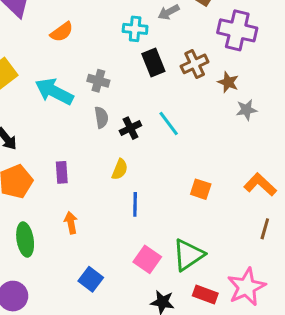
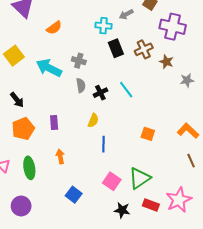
gray star: (246, 110) -> (187, 80), moved
brown line: (265, 229) -> (191, 161), turned -40

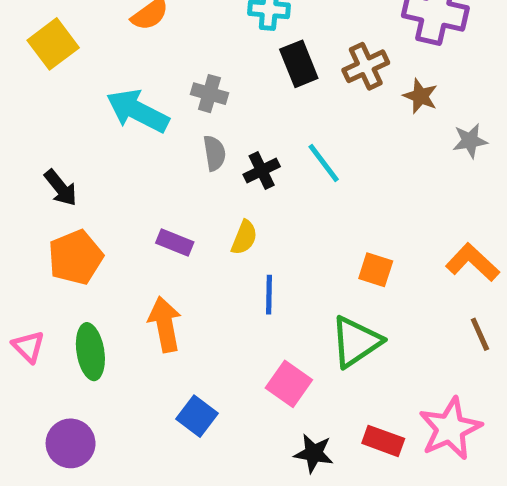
yellow square: (14, 56) -> (53, 44), moved
purple rectangle: (54, 123) -> (175, 242), moved, turned -64
orange arrow: (60, 157) -> (165, 324), size x1.5
green triangle: (140, 178) -> (356, 342), moved

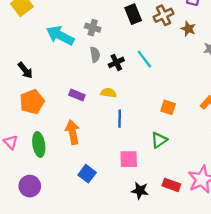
yellow semicircle: (244, 237) -> (108, 93), turned -104
green triangle: (356, 342) -> (159, 140), size x0.7
pink square: (289, 384) -> (129, 159), turned -36

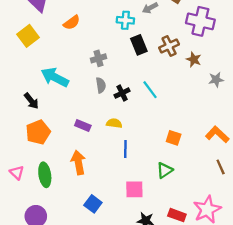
gray cross: (93, 28) -> (99, 58), turned -32
cyan arrow: (60, 35) -> (55, 77), moved

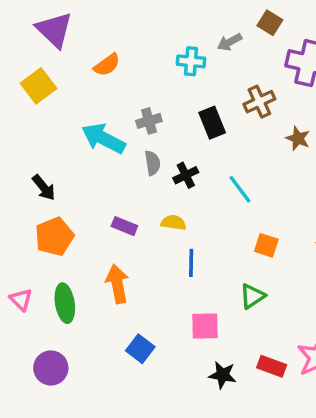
black rectangle: (139, 45) -> (212, 123), moved
brown star: (194, 59) -> (298, 138), moved
cyan arrow: (55, 77) -> (103, 138), moved
cyan line: (150, 90) -> (240, 189), moved

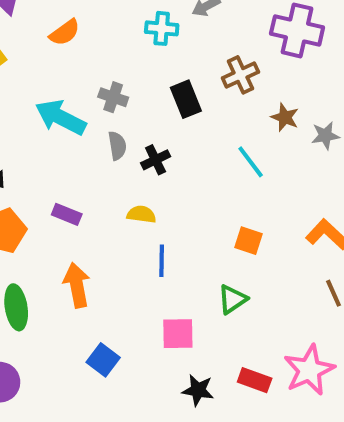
gray cross: (149, 121) -> (113, 97), turned 35
cyan line: (240, 189) -> (251, 162), moved
purple rectangle: (124, 226) -> (67, 214), moved

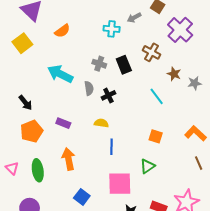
purple cross: (297, 30) -> (180, 30), turned 30
brown cross: (240, 75) -> (151, 52), turned -36
gray cross: (113, 97) -> (99, 64), moved
pink square: (178, 334) -> (120, 184), size x1.4

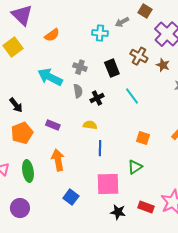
gray cross: (99, 64) -> (80, 67), moved
brown star: (174, 74) -> (163, 65), moved
cyan line: (157, 96) -> (132, 96), moved

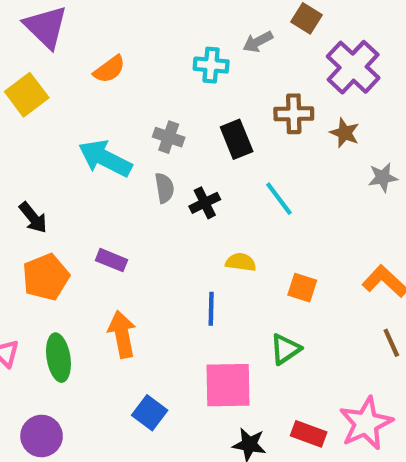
brown cross: (139, 56) -> (294, 114), turned -30
yellow semicircle: (90, 125) -> (241, 262), moved

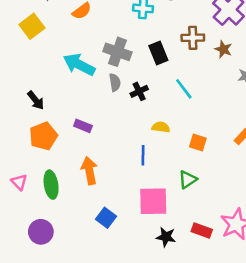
gray cross: (169, 137) -> (117, 52), size x1.5

